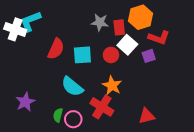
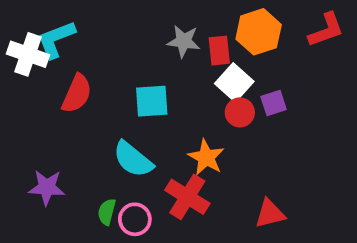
red L-shape: (159, 38) -> (326, 30), moved, turned -40
red semicircle: (56, 49) -> (77, 94), moved
red circle: (111, 55) -> (240, 112), moved
purple star: (25, 102) -> (47, 187), turned 30

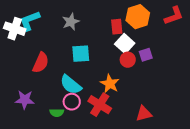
gray star: (184, 41) -> (71, 22), moved, turned -30
red semicircle: (77, 94) -> (41, 63), moved
green semicircle: (107, 212) -> (57, 113), turned -104
pink circle: (135, 219) -> (72, 102), moved

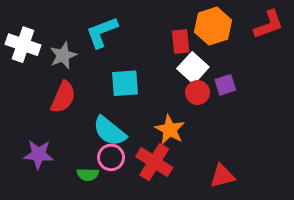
cyan L-shape: (30, 21) -> (102, 32), moved
gray star: (71, 22) -> (63, 55), moved

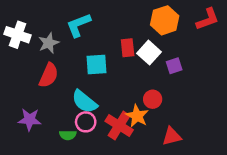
red rectangle: (181, 42) -> (128, 48), moved
red circle: (198, 93) -> (153, 99), moved
orange star: (170, 130) -> (137, 116), moved

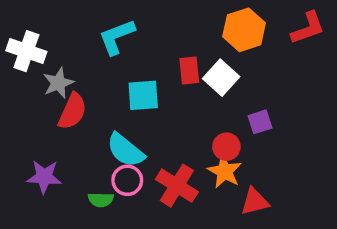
gray star: (49, 43) -> (58, 83), moved
purple square: (174, 66) -> (260, 122), moved
orange star: (137, 116) -> (225, 171), moved

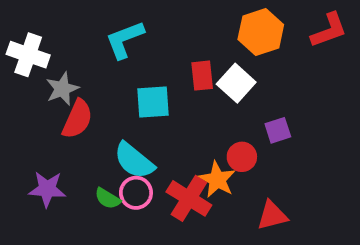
orange star: (225, 171) -> (217, 180), moved
green semicircle: (101, 200) -> (108, 198), moved, turned 30

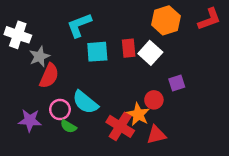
cyan square: (153, 102) -> (97, 52), moved
pink circle: (136, 193) -> (60, 110), moved
red triangle: (272, 215) -> (156, 135), moved

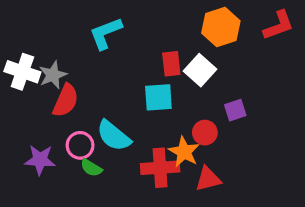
white cross: (18, 35) -> (22, 72), moved
cyan square: (97, 52) -> (158, 97), moved
red cross: (120, 126) -> (160, 168), turned -36

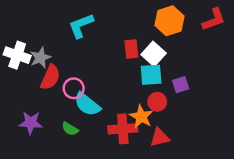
cyan square: (158, 97) -> (151, 75), moved
pink circle: (80, 145) -> (74, 88), moved

